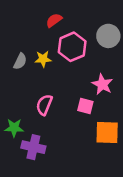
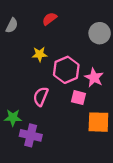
pink hexagon: (72, 47) -> (66, 70), moved
gray semicircle: (20, 61) -> (12, 25), moved

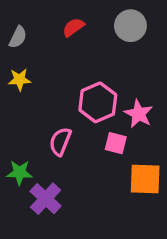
gray circle: (100, 33) -> (130, 26), moved
yellow star: (40, 54) -> (19, 80), moved
purple cross: (31, 135) -> (46, 199), turned 30

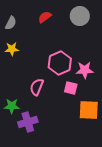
pink star: (139, 114) -> (85, 70), turned -30
purple cross: (46, 199) -> (28, 122), turned 30

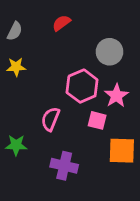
gray circle: (80, 16) -> (110, 52), moved
pink star: (85, 70) -> (116, 96), turned -30
purple cross: (28, 122) -> (64, 166), moved, turned 30

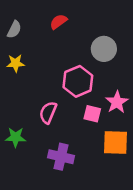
pink star: (116, 96) -> (117, 102), moved

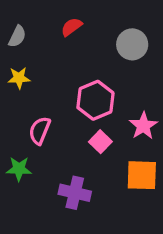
gray circle: (104, 49) -> (132, 44), moved
pink semicircle: (48, 113) -> (40, 131), moved
pink square: (92, 114) -> (100, 142), moved, turned 30

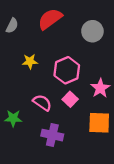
red semicircle: (72, 27) -> (50, 19), size x1.6
yellow star: (19, 78) -> (30, 61), moved
pink semicircle: (40, 131) -> (42, 103), moved, turned 102

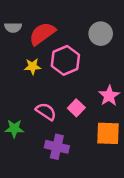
red semicircle: (50, 19) -> (42, 34), moved
gray semicircle: (12, 26) -> (13, 28), turned 64
pink hexagon: (67, 70) -> (65, 60), moved

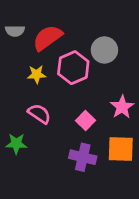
gray circle: (101, 34) -> (104, 50), moved
pink semicircle: (46, 112) -> (39, 114), moved
purple cross: (57, 147) -> (83, 157), moved

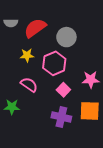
gray circle: (104, 50) -> (66, 37), moved
pink hexagon: (73, 68) -> (54, 63), moved
pink star: (122, 107) -> (91, 80), turned 30

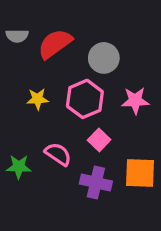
yellow star: (27, 55) -> (38, 99), moved
pink star: (91, 80) -> (135, 101), moved
pink semicircle: (29, 85) -> (58, 154), moved

